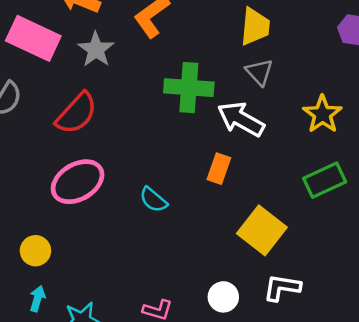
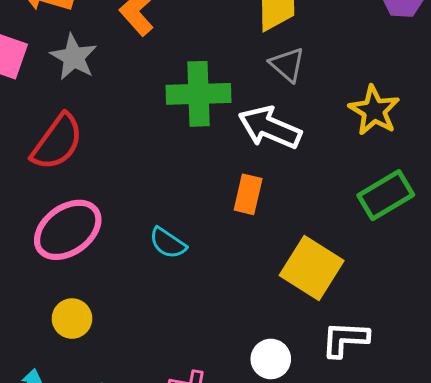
yellow circle: (35, 251) -> (72, 319), moved

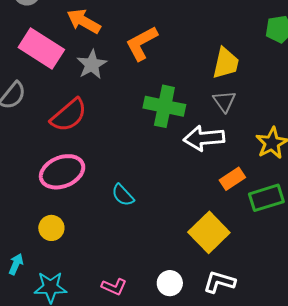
white arrow: (270, 128) -> (204, 138), turned -42
orange rectangle: (248, 194) -> (232, 179), moved, turned 30

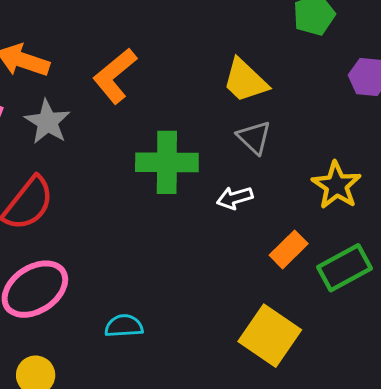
yellow trapezoid: (226, 63) -> (245, 81), turned 132
white arrow: (204, 138) -> (235, 198), size x0.6
cyan semicircle: (123, 195) -> (124, 326), moved, turned 140

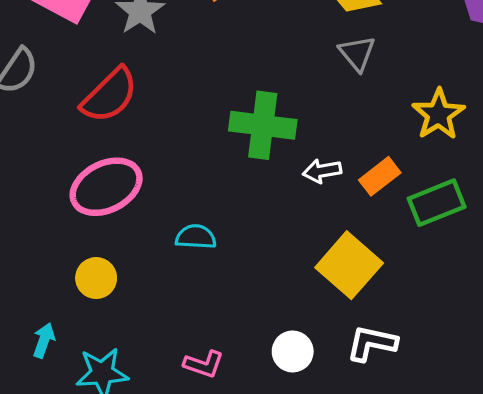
green cross: (167, 162) -> (263, 125), moved
white arrow: (235, 198) -> (322, 171), moved

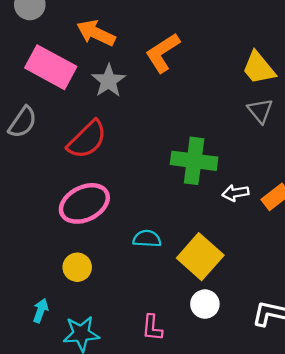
yellow square: (349, 265) -> (200, 257), moved
white circle: (293, 351) -> (205, 304), moved
pink L-shape: (204, 364) -> (152, 328), turned 76

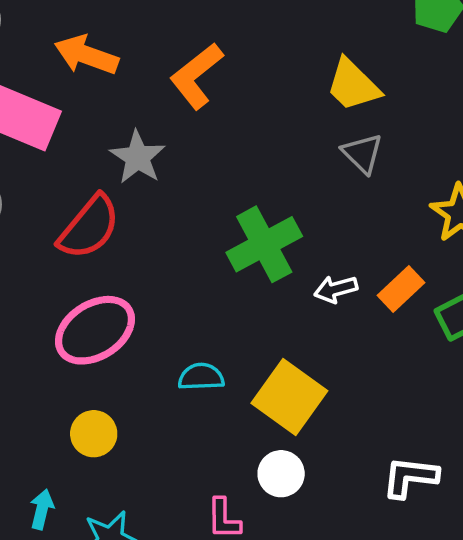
gray star: (109, 81) -> (138, 157), moved
green cross: (194, 161) -> (264, 244), turned -30
white circle: (205, 304) -> (281, 474), moved

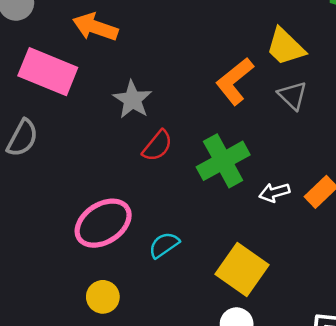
orange L-shape: (196, 76) -> (235, 81), moved
red semicircle: (89, 227) -> (157, 146), moved, size x0.7
cyan semicircle: (201, 377) -> (164, 245), moved, turned -32

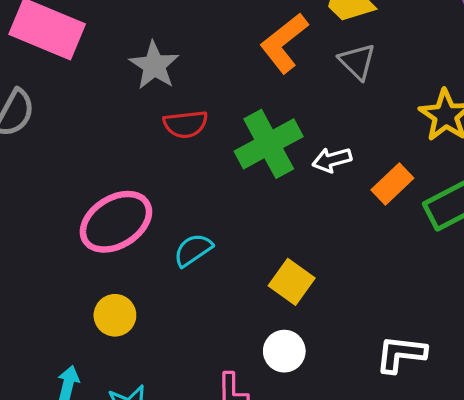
red semicircle: (157, 146) -> (186, 124), turned 44
white arrow: (274, 192) -> (332, 160), moved
yellow square: (242, 270) -> (292, 282), size x0.7

